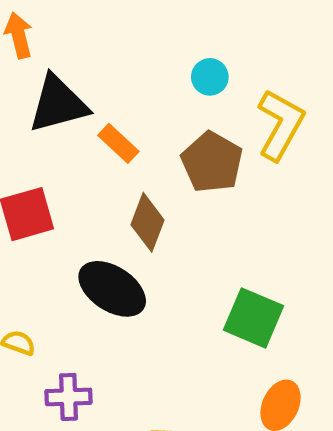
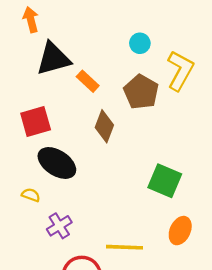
black ellipse: (112, 289) -> (57, 163), moved
purple cross: (69, 397) -> (59, 226), turned -30

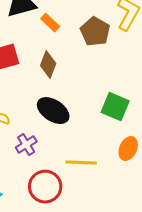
brown diamond: (104, 126) -> (48, 65), moved
black ellipse: (57, 163) -> (53, 111), moved

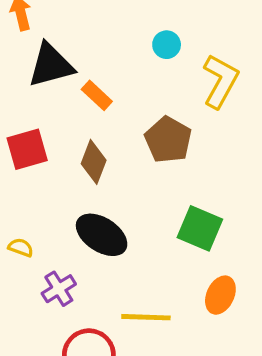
brown pentagon: (95, 32) -> (168, 140), moved

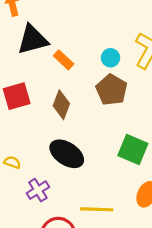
cyan circle: (167, 45) -> (110, 58), moved

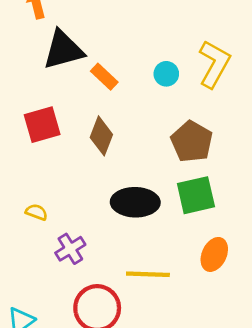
brown pentagon: (112, 90) -> (192, 142), moved
green square: (133, 150) -> (196, 195), turned -36
black ellipse: (67, 154) -> (135, 202), moved, turned -32

